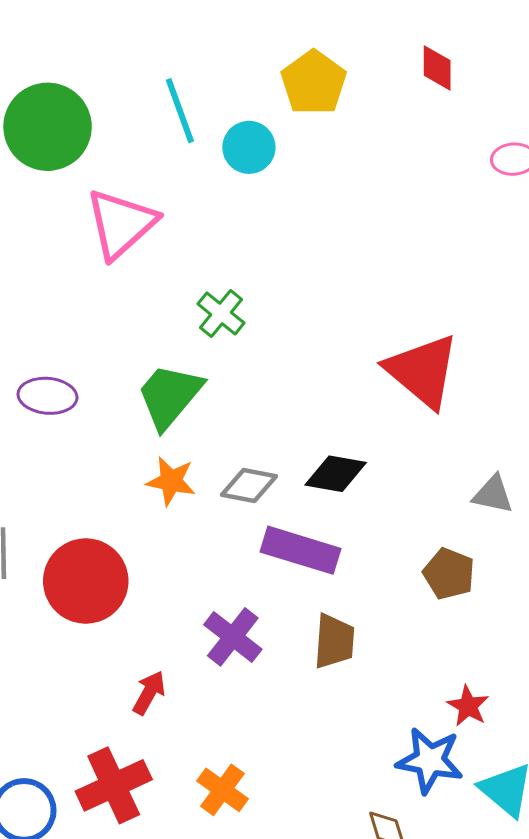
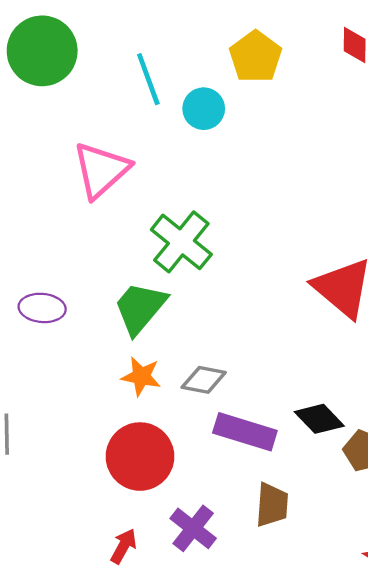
green circle: (48, 127) -> (42, 51), moved
green cross: (221, 313) -> (181, 242), size x1.6
black diamond: (336, 474) -> (319, 419), moved, turned 36
red circle: (86, 581) -> (140, 457), moved
purple cross: (233, 637) -> (193, 528), moved

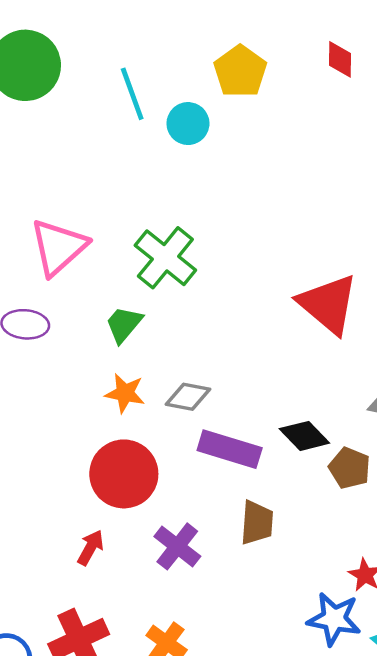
pink triangle: (101, 170) -> (58, 247), moved
green trapezoid: (140, 308) -> (124, 324), size x0.7
red arrow: (123, 546) -> (91, 548), moved

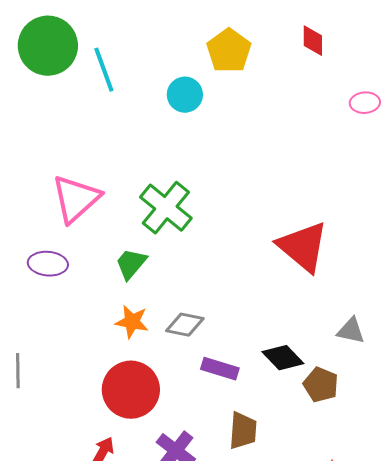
cyan line: (132, 94) -> (104, 70), moved
purple rectangle: (230, 449) -> (220, 369), size x0.7

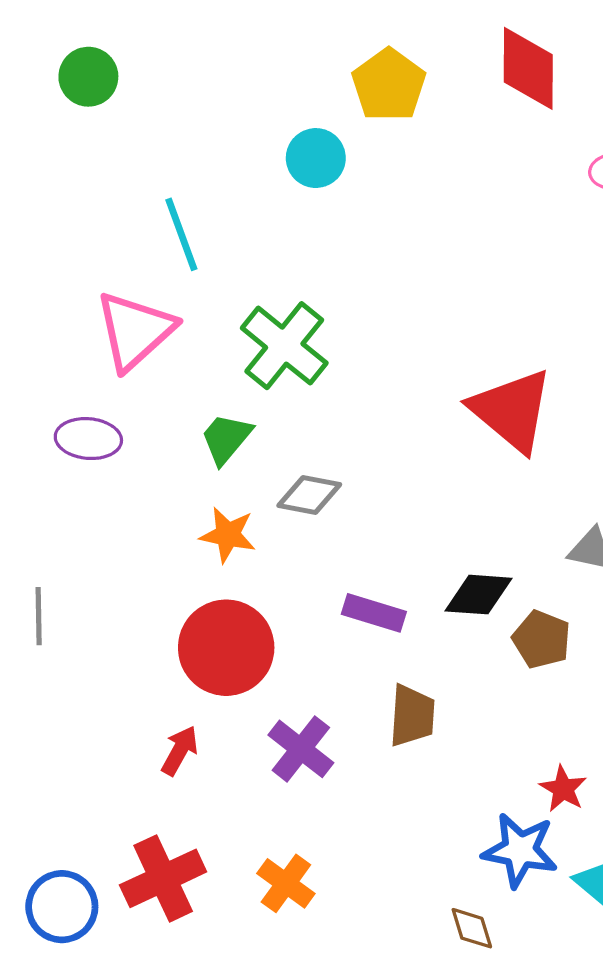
red diamond: (313, 41) -> (528, 68), size x1.6
green circle: (48, 46) -> (88, 77), size x0.6
cyan line: (104, 70) -> (181, 234), moved
gray diamond: (185, 325) -> (309, 495), moved
black diamond: (283, 358) -> (478, 595), turned -42

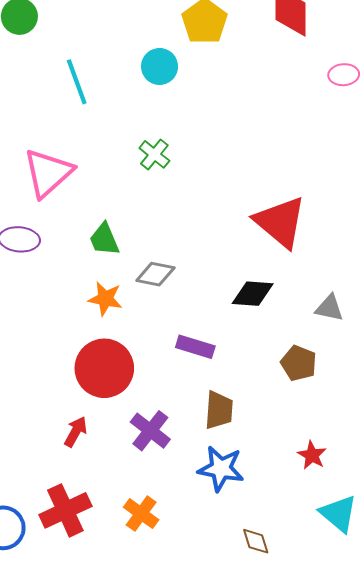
cyan line: (181, 234) -> (77, 82), moved
green cross: (284, 346) -> (154, 154), moved, size x0.6
green trapezoid: (226, 439) -> (104, 239), turned -63
black diamond: (478, 595) -> (253, 294), moved
blue star: (520, 850) -> (221, 469), moved

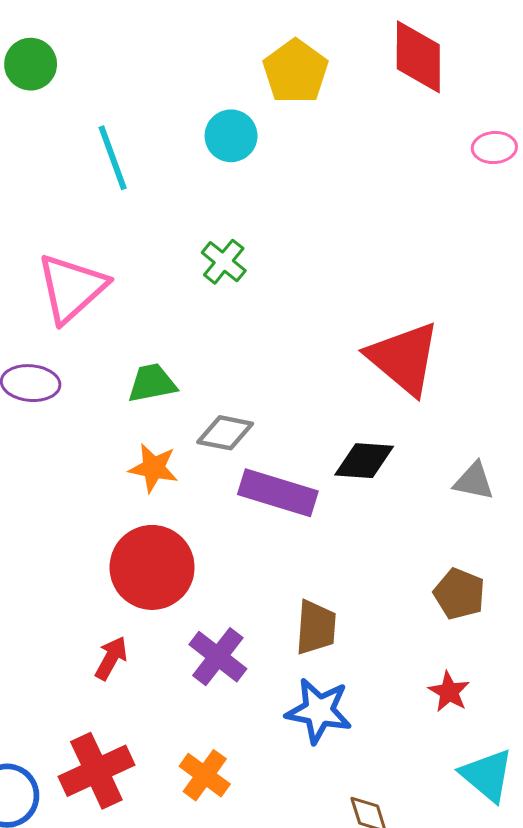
green trapezoid: (104, 239) -> (152, 383), turned 102
purple rectangle: (195, 347) -> (278, 493), moved, size x1.4
brown pentagon: (299, 363) -> (459, 594), moved

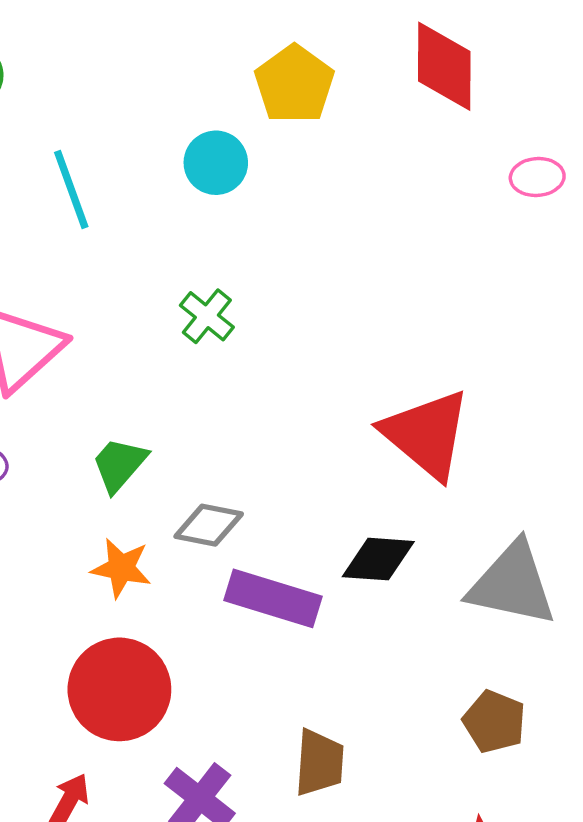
green trapezoid: (152, 383) -> (119, 464), turned -38
gray triangle: (474, 481) -> (512, 584), size x1.8

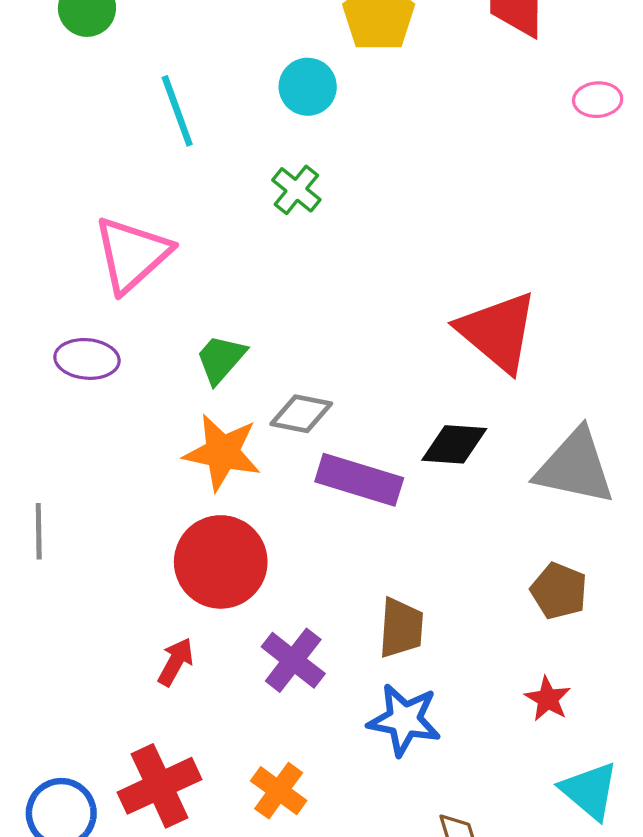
green cross: (207, 316) -> (296, 190), moved
orange star: (121, 568) -> (222, 452), size x1.4

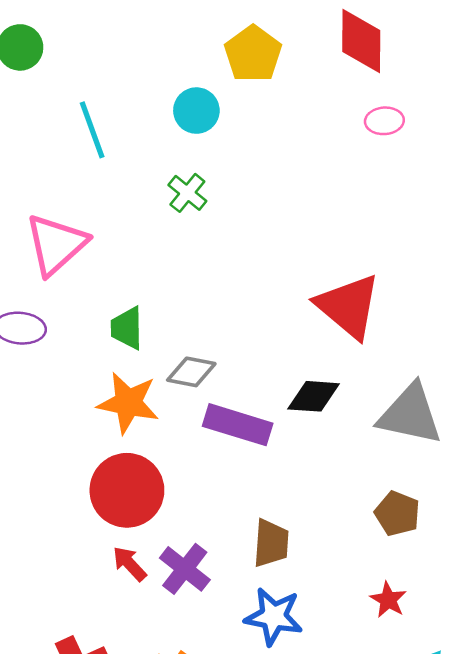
pink ellipse: (598, 100) -> (384, 121), moved
green trapezoid: (221, 359) -> (127, 328), turned -42
red arrow: (176, 662) -> (129, 564), moved, turned -72

